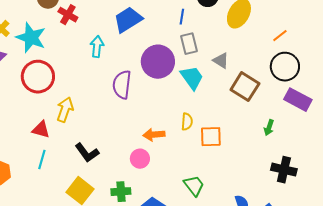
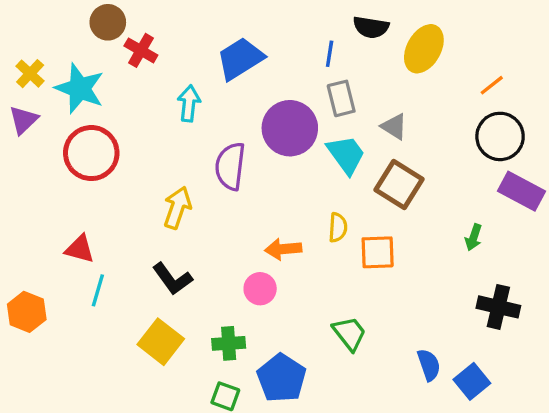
brown square: (245, 87) -> (399, 184), moved
yellow arrow: (65, 110) -> (177, 208), moved
red triangle: (41, 130) -> (80, 249), moved

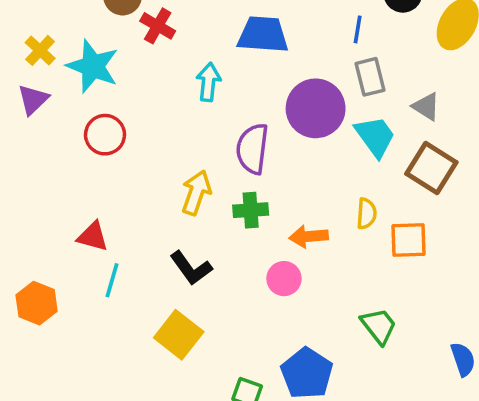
blue trapezoid: (240, 59) -> (263, 35), turned 36
red circle: (91, 153) -> (105, 135), size x0.7
green cross: (229, 343) -> (251, 210), moved

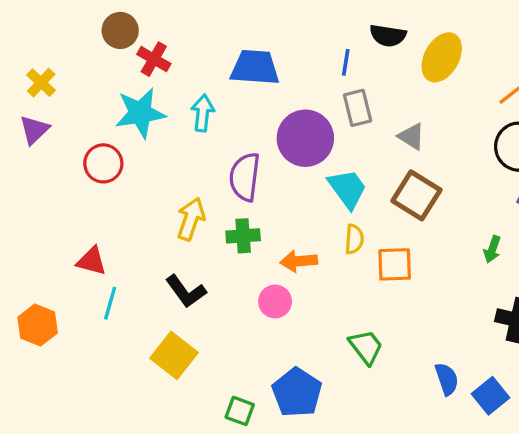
cyan star: (93, 66) -> (140, 113), moved, turned -30
cyan trapezoid: (375, 136) -> (347, 189), moved

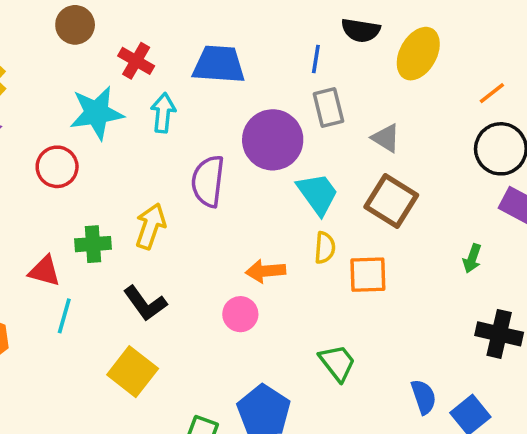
red cross: (154, 59) -> (136, 61), moved
green cross: (243, 236) -> (93, 244), moved

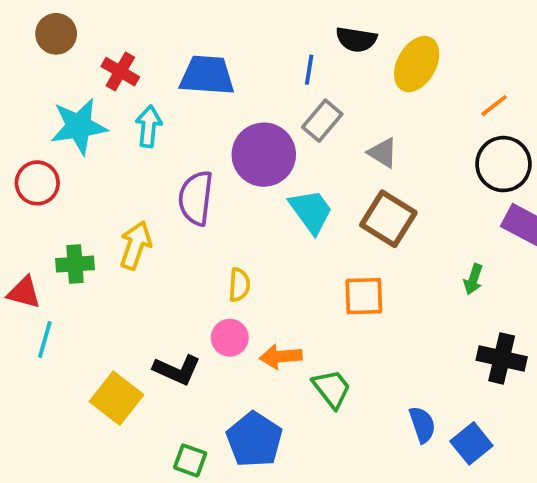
gray rectangle: (328, 108) -> (322, 121), turned 54
yellow semicircle: (325, 248) -> (239, 285), moved
orange arrow: (265, 271) -> (281, 357), moved
black L-shape: (145, 303) -> (177, 370), moved, turned -30

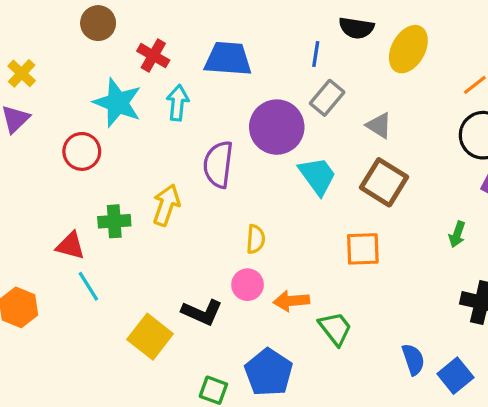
cyan star: (79, 126) -> (118, 103), turned 30
cyan line: (45, 340) -> (88, 286), turned -48

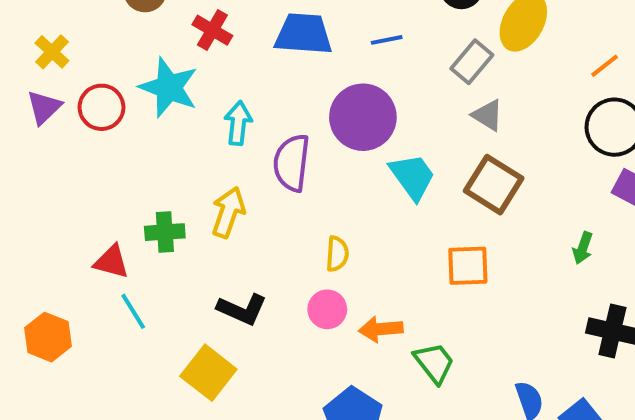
blue line: (316, 54) -> (387, 40), moved, turned 70
gray rectangle: (327, 98) -> (472, 62), moved
cyan arrow: (178, 103) -> (238, 123), moved
red circle: (82, 151) -> (101, 107), moved
black L-shape: (202, 312) -> (242, 309), moved

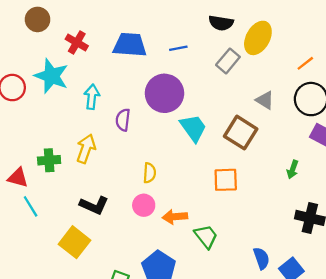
gray triangle: (488, 115) -> (265, 100), moved
purple semicircle: (292, 163) -> (123, 120), size x0.7

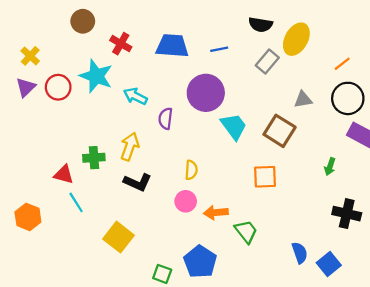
cyan arrow: (92, 97) -> (135, 96), turned -70
gray triangle: (265, 100) -> (303, 100), turned -42
black L-shape: (94, 205) -> (138, 182), moved

